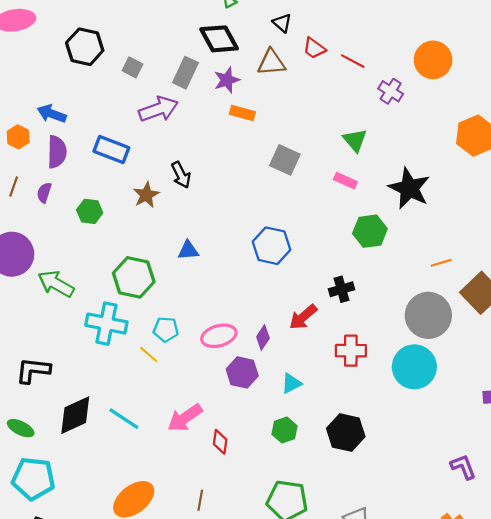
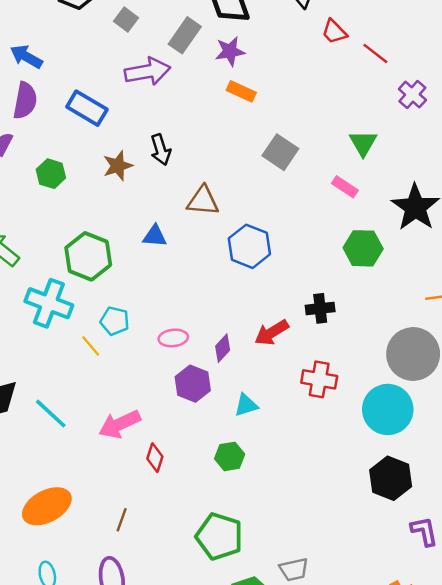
brown triangle: (271, 62) -> (203, 201), moved
pink ellipse: (219, 336) -> (173, 338), size x0.7
black hexagon: (346, 433) -> (391, 478), moved

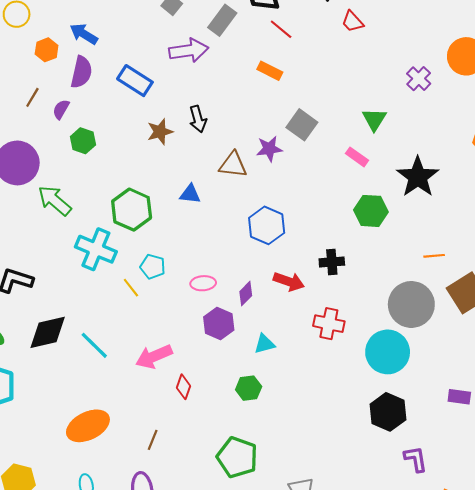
purple star: (230, 51) -> (269, 149), moved
red line: (375, 53) -> (281, 29), moved
green hexagon: (51, 174) -> (83, 141), moved
blue hexagon: (249, 246) -> (267, 225), moved
red arrow: (272, 333) -> (289, 282), turned -132

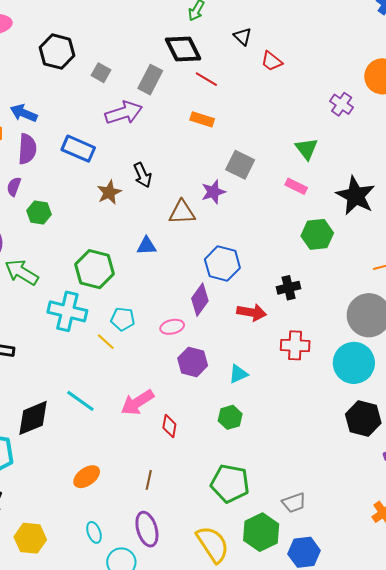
purple diamond: (246, 294) -> (200, 300), moved, size x1.4
black diamond: (48, 332) -> (33, 418), moved
orange ellipse: (88, 426) -> (87, 477), size x0.7

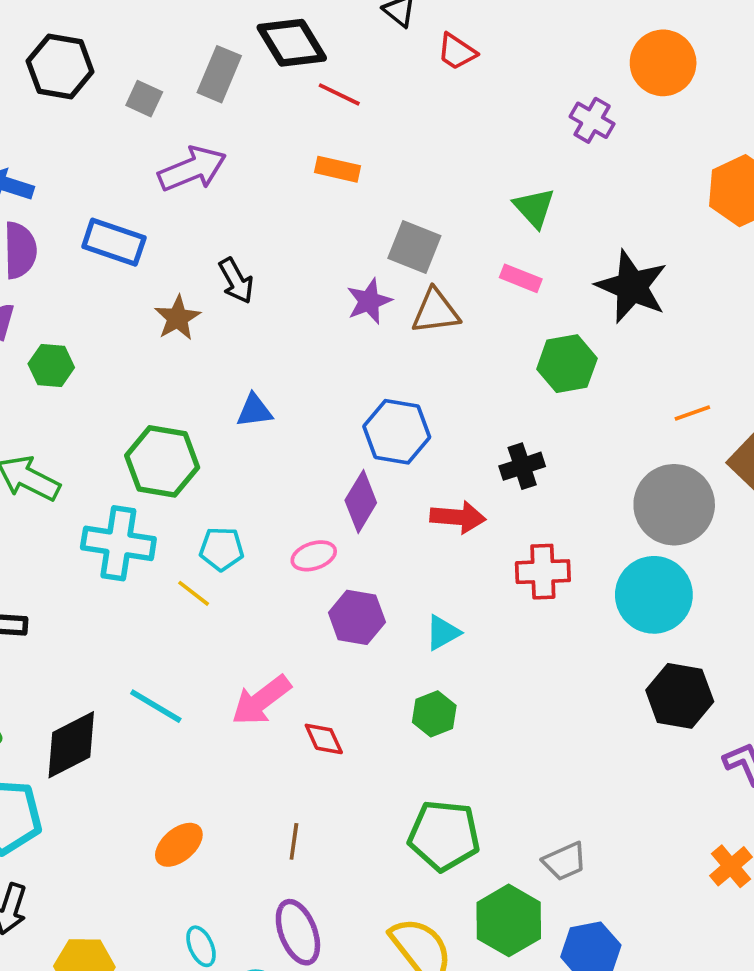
gray rectangle: (150, 80) -> (219, 74), moved
brown triangle: (182, 212) -> (436, 311), moved
red diamond: (169, 426) -> (324, 739), turned -30

